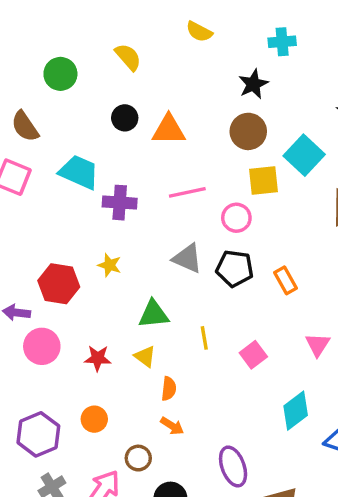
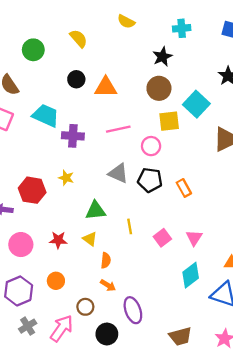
pink triangle: (318, 345) -> (194, 238), moved
pink circle: (42, 346) -> (21, 245), moved
purple ellipse: (233, 466) -> (133, 310), moved

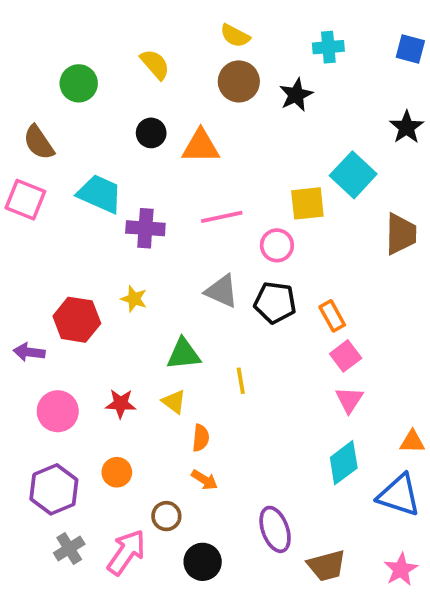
brown circle: (159, 88) -> (239, 81), moved
pink square: (162, 238) -> (346, 356), moved
purple ellipse: (133, 310) -> (275, 529), moved

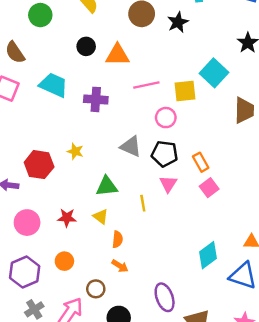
pink line: (222, 217) -> (146, 85), moved
purple cross: (145, 228) -> (96, 99), moved
pink triangle: (349, 400) -> (168, 184), moved

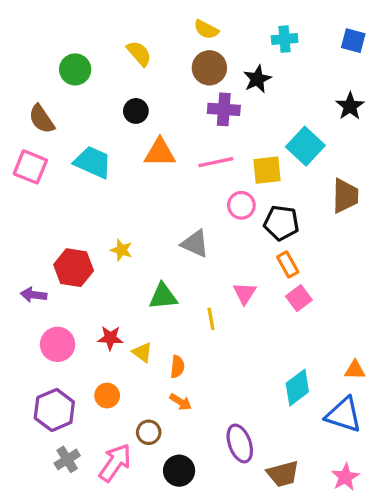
orange triangle: (117, 55) -> (160, 153), moved
purple cross: (96, 99) -> (224, 109), moved
black pentagon: (165, 154) -> (281, 223), moved
yellow triangle: (101, 216) -> (142, 352), moved

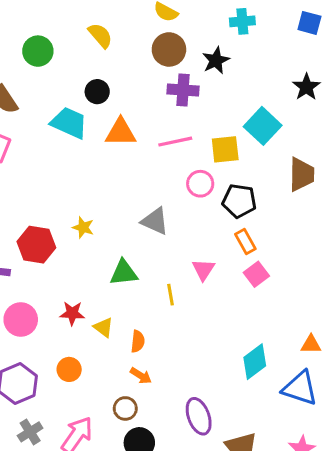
cyan trapezoid: (93, 162) -> (69, 123), moved
brown circle: (149, 432) -> (125, 408), moved

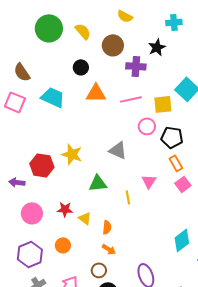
brown circle: (169, 49) -> (113, 45), moved
green circle: (38, 51) -> (49, 28), moved, size x1.4
cyan trapezoid: (69, 123) -> (53, 97), moved
yellow star: (83, 227) -> (72, 154), size x1.5

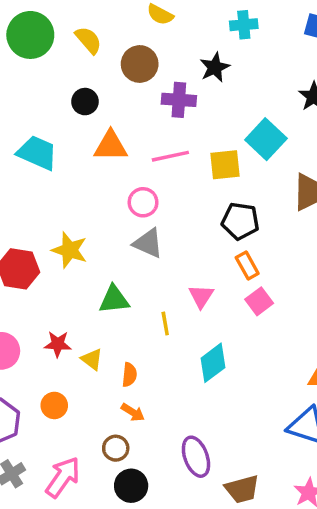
pink circle: (147, 126) -> (143, 202), moved
cyan diamond: (182, 240) -> (213, 363), moved

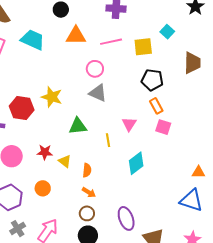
cyan square: (266, 139) -> (167, 32), size x0.6
pink square: (259, 301) -> (163, 127), turned -35
brown circle: (116, 448) -> (87, 213), moved

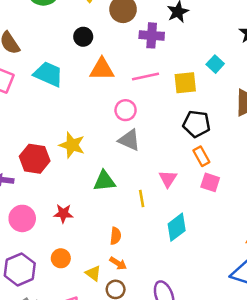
yellow triangle: (65, 161) -> (93, 273), moved

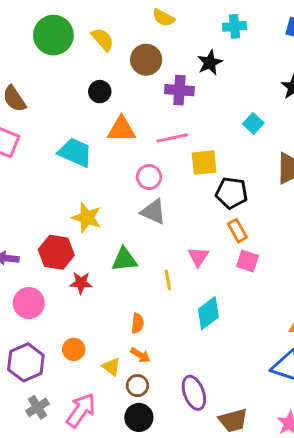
cyan trapezoid: (48, 74) -> (75, 152), moved
yellow square: (185, 83) -> (204, 163), moved
red hexagon: (35, 159) -> (56, 252), moved
red star: (63, 213) -> (81, 283), moved

